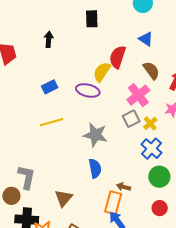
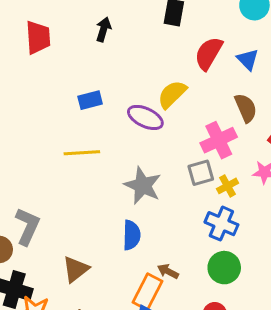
red semicircle: (118, 57) -> (209, 53), moved
blue cross: (151, 149) -> (221, 224), turned -30

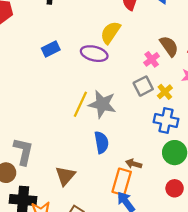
brown semicircle: (246, 108) -> (169, 46), moved
pink cross: (219, 140) -> (152, 59), size x0.6
yellow line: (82, 153) -> (80, 104), moved, turned -50

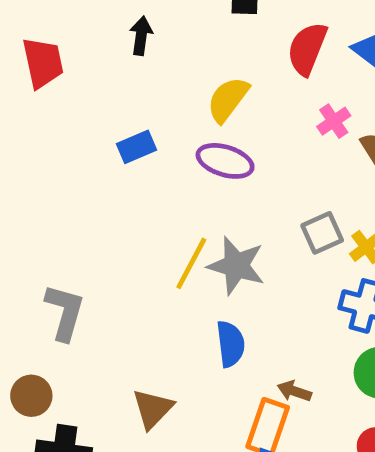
yellow semicircle: (110, 33) -> (228, 99), moved
pink cross: (152, 59) -> (334, 121), moved
gray L-shape: (23, 151) -> (65, 312), moved

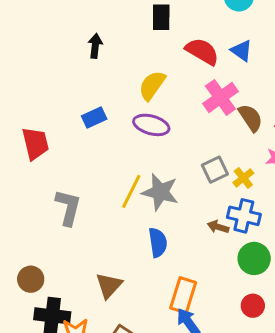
red semicircle: (307, 49) -> (202, 51), turned 100
red trapezoid: (43, 63) -> (35, 143), moved
pink cross: (334, 121) -> (220, 97), size x1.6
gray L-shape: (65, 312) -> (68, 207), moved
brown arrow: (294, 391) -> (218, 227), moved

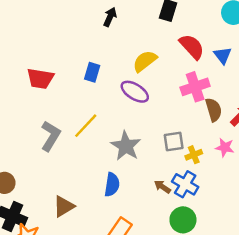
blue rectangle: (94, 117) -> (92, 72), turned -66
red trapezoid: (35, 143) -> (40, 79), turned 96
yellow line: (131, 191) -> (86, 126), moved

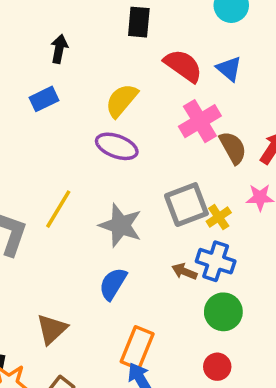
blue rectangle: (92, 72) -> (44, 99), moved, turned 60
gray square: (174, 141) -> (186, 205), size x1.4
blue semicircle: (112, 185) -> (113, 284), turned -145

